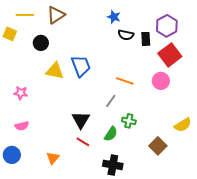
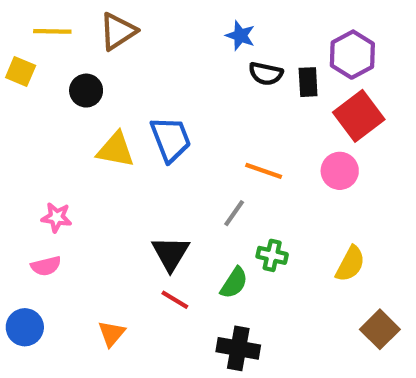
pink star: (21, 93) -> (57, 217), moved
yellow semicircle: (183, 125) -> (350, 264), moved, turned -30
brown square: (158, 146) -> (380, 329), moved

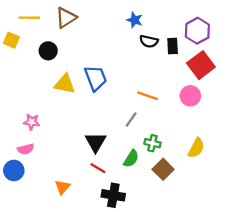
blue circle: (25, 327) -> (14, 170), moved
brown square: (380, 329) -> (163, 169), moved
black cross: (238, 348) -> (113, 195), moved

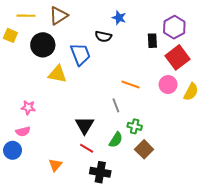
black semicircle: (149, 41) -> (103, 37), moved
black circle: (48, 51) -> (43, 45), size x1.5
blue trapezoid: (96, 78) -> (80, 54), moved
gray line: (131, 120) -> (116, 105), turned -56
yellow semicircle: (196, 148) -> (191, 92), moved

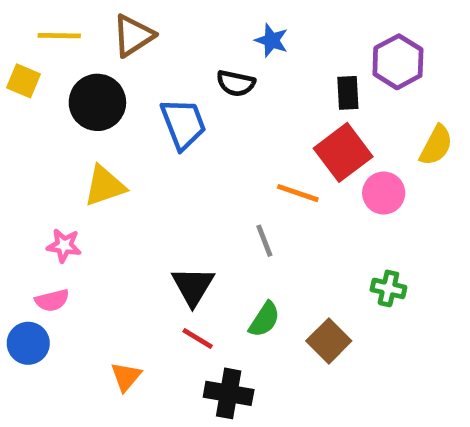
red square: (177, 57) -> (343, 152), moved
yellow triangle: (57, 74) -> (105, 186), moved, turned -30
yellow semicircle: (191, 92) -> (436, 145), moved
green cross: (135, 126) -> (388, 288), moved

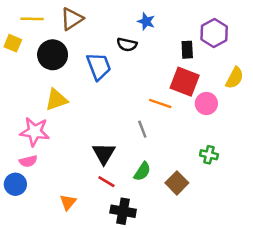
red square: (343, 152) -> (185, 82), turned -32
pink star: (64, 245) -> (35, 132), size x1.6

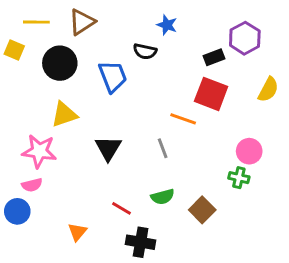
black rectangle: (187, 50) -> (214, 57), turned 72
pink circle: (206, 103) -> (249, 151), moved
black triangle: (104, 153) -> (108, 148), moved
green semicircle: (142, 171) -> (163, 197), turned 42

